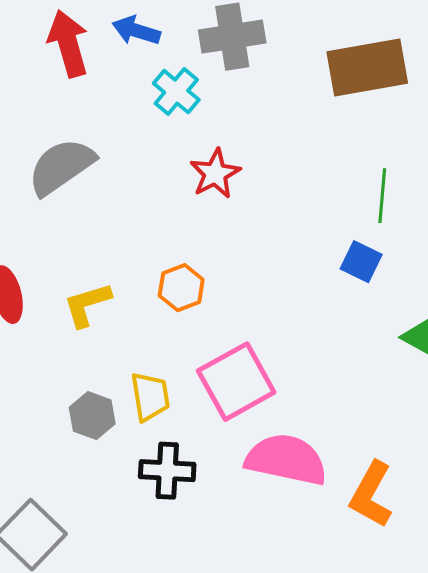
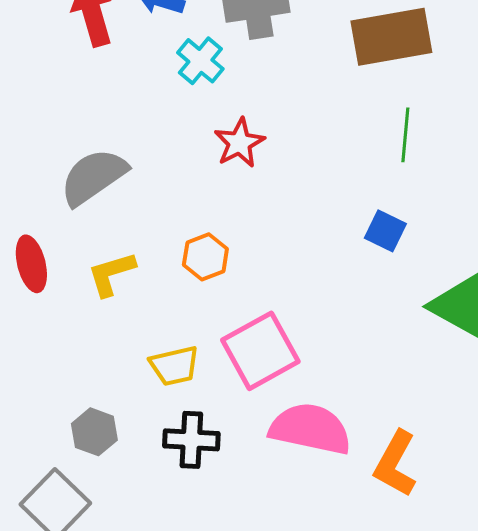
gray semicircle: (61, 167) -> (93, 177), moved
green line: (382, 196) -> (405, 135), moved
yellow trapezoid: (150, 397) -> (174, 366), turned 86
gray hexagon: (92, 416) -> (94, 432), moved

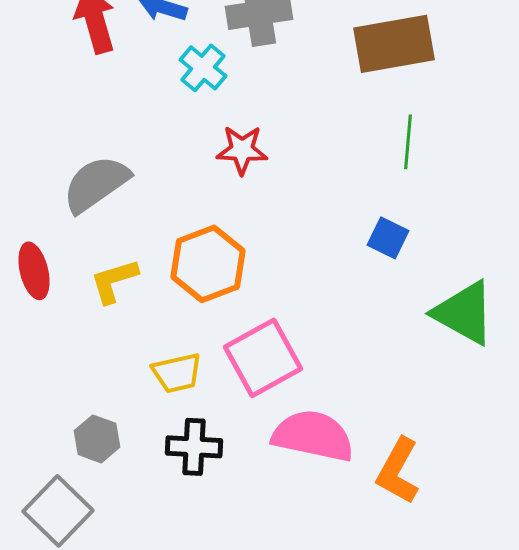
red star: (239, 143) -> (242, 150), turned 30
orange hexagon: (205, 257) -> (208, 264), size x1.6

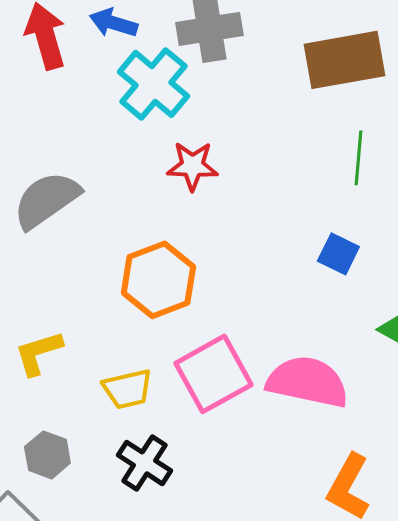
cyan cross: (203, 68) -> (153, 84), size x1.5
yellow L-shape: (114, 281) -> (38, 353), moved
pink semicircle: (313, 436) -> (307, 382), moved
black cross: (194, 447) -> (144, 463), turned 30

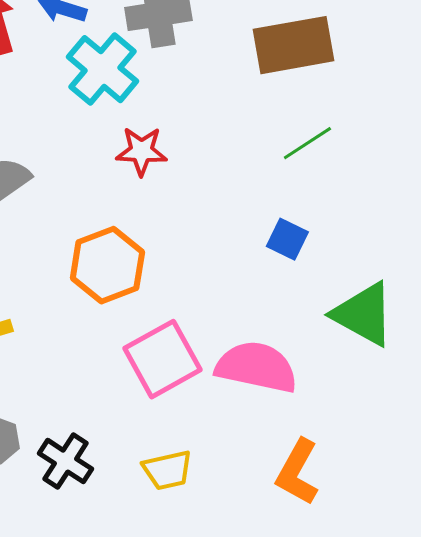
green line: (358, 158) -> (307, 143), turned 52
yellow trapezoid: (127, 389) -> (167, 470), moved
black cross: (144, 463) -> (65, 461), moved

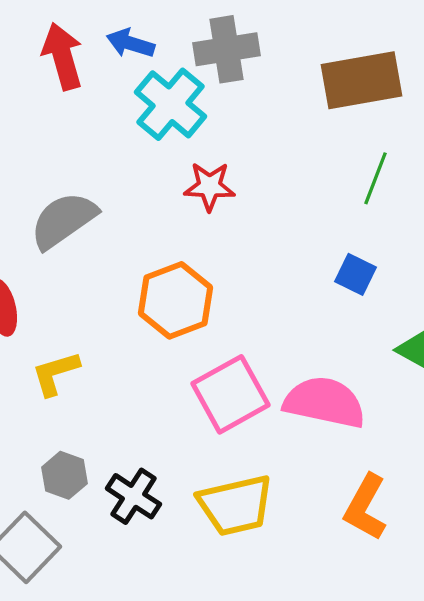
green line: (307, 143) -> (376, 178), turned -36
yellow trapezoid: (167, 470) -> (236, 505), size x1.5

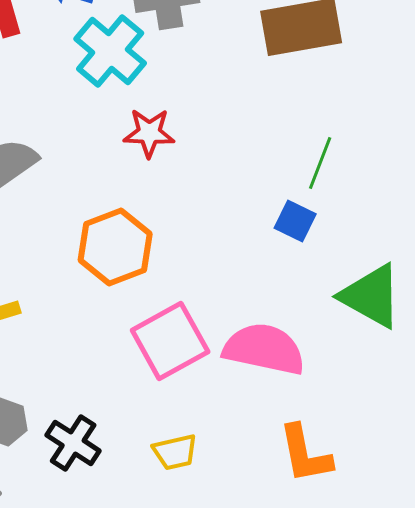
green line: (376, 178) -> (320, 163), moved
yellow trapezoid: (236, 505) -> (175, 452), size x0.6
orange L-shape: (366, 507) -> (305, 454), turned -40

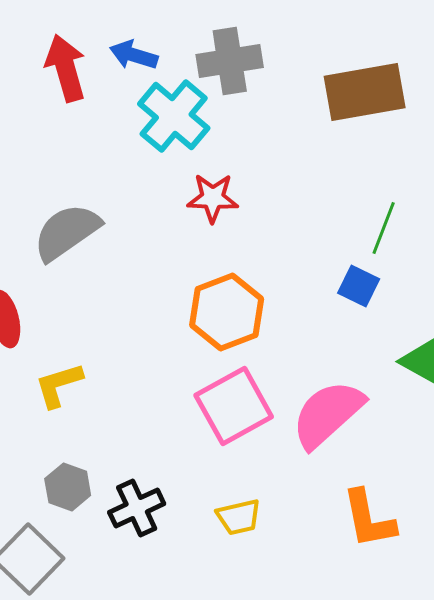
orange hexagon: (115, 247) -> (227, 312), moved
pink semicircle: (264, 349) -> (328, 414), turned -54
black cross: (73, 443) -> (137, 508), turned 32

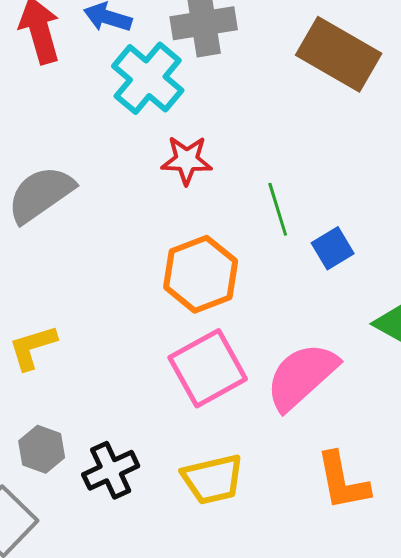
brown rectangle: (365, 92) -> (339, 54), turned 40
green line: (384, 228) -> (278, 209), moved, turned -38
blue square: (359, 286) -> (333, 248), turned 33
yellow trapezoid: (239, 517) -> (213, 479), size x1.4

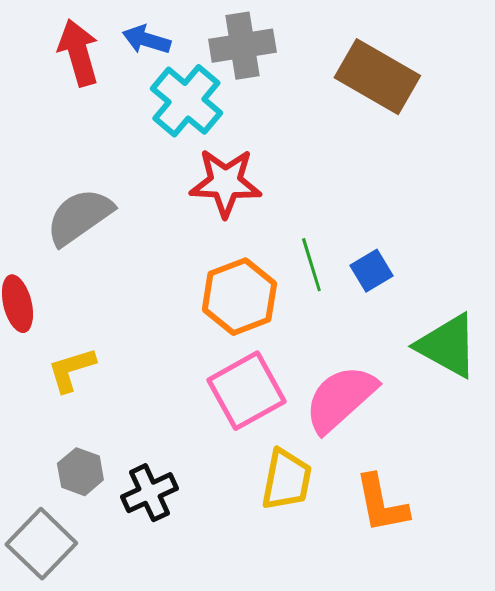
red star: (187, 160) -> (225, 183), size x1.4
green line: (278, 209) -> (311, 265), moved
yellow trapezoid: (213, 479) -> (286, 480), moved, turned -66

